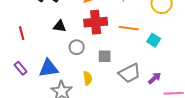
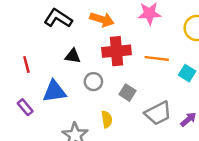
gray square: (105, 56) -> (127, 93), turned 32
blue triangle: (49, 68) -> (54, 91), moved

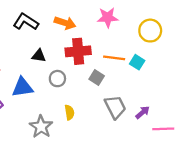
cyan square: (187, 73) -> (137, 62), moved
gray square: (127, 93) -> (97, 78), moved
gray trapezoid: (158, 113) -> (115, 107), turned -90

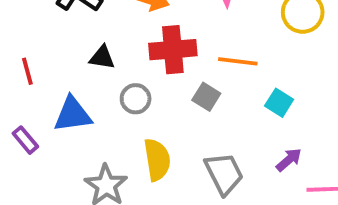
cyan square: (137, 62) -> (279, 103), moved
gray trapezoid: (115, 107) -> (224, 173), moved
yellow semicircle: (69, 112) -> (157, 160), size x1.5

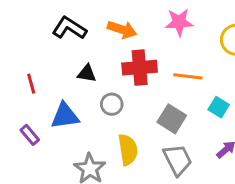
gray square: (206, 97) -> (172, 119), moved, size x1.4

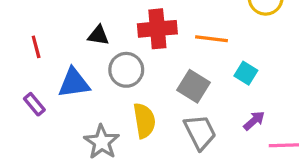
gray circle: (112, 104) -> (126, 70), size x1.4

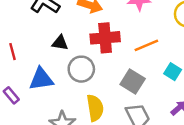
orange line: (211, 39) -> (146, 45), turned -30

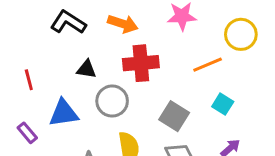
orange line: (146, 45) -> (208, 65), moved

